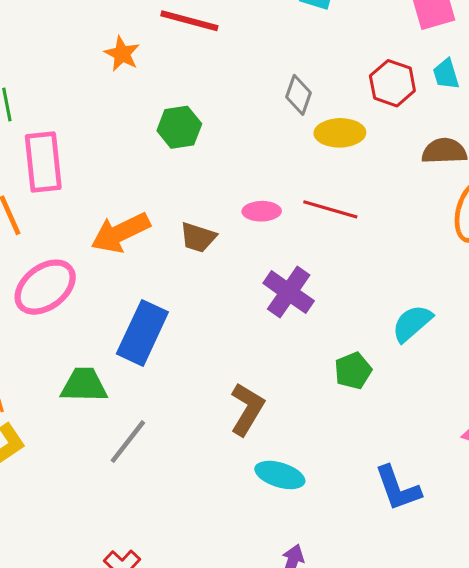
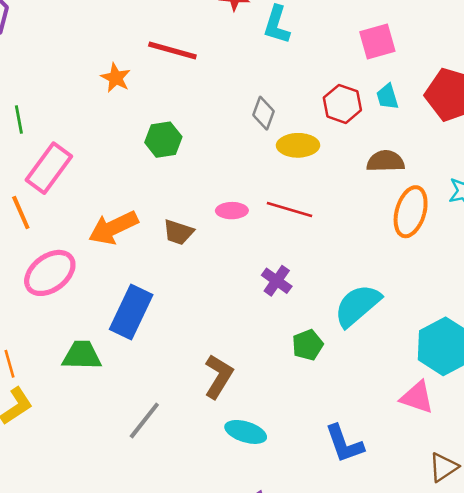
pink rectangle: (43, 162) -> (49, 168), turned 42
purple cross: (289, 292) -> (277, 281), moved, size x0.7
cyan semicircle: (412, 323) -> (357, 305), size x1.4
gray line: (128, 442) -> (144, 421), moved

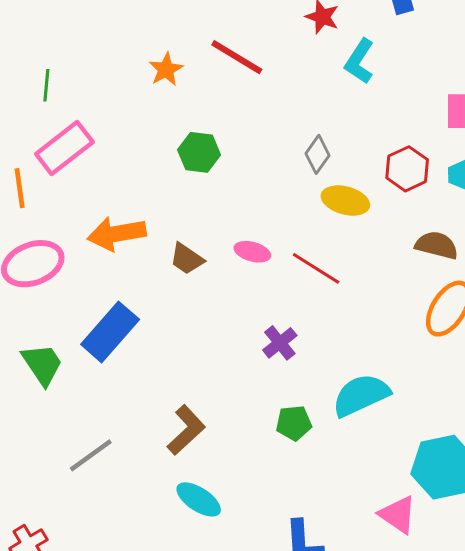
green trapezoid: (82, 355) -> (42, 364), turned 39

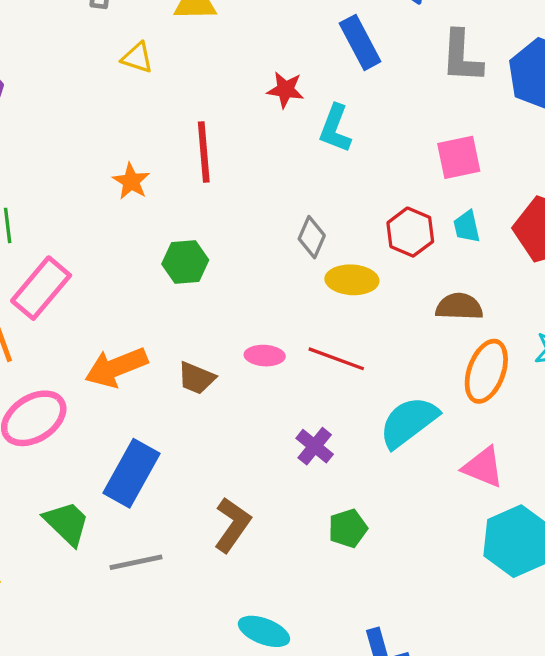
red line: (237, 57) -> (204, 152), turned 66
cyan semicircle: (361, 395) -> (409, 422), moved
brown L-shape: (186, 430) -> (232, 525), moved
gray line: (91, 455) -> (136, 562), moved, turned 36
pink triangle: (398, 515) -> (483, 467), moved

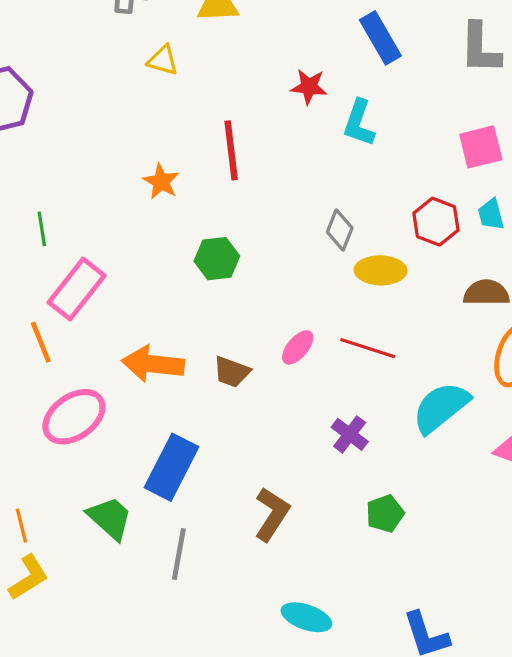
pink ellipse: (265, 356) -> (298, 347), turned -51
orange arrow: (116, 367) -> (153, 364), turned 30
gray line: (136, 562) -> (179, 554), turned -66

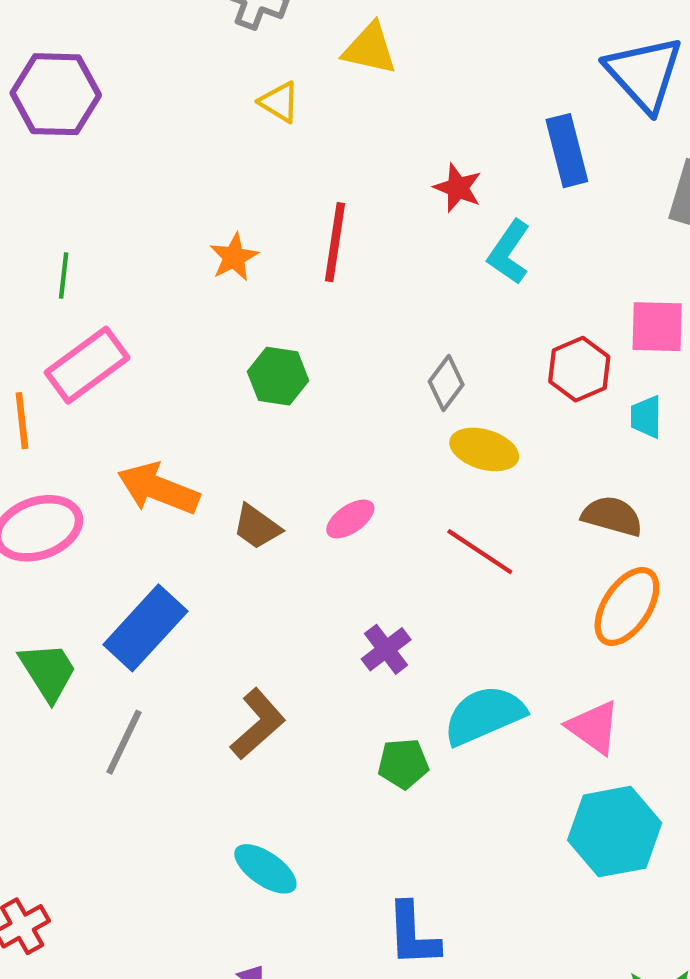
red hexagon: (436, 222) -> (579, 369), moved
red line: (368, 348) -> (480, 552), moved
cyan semicircle: (441, 407) -> (484, 715), moved

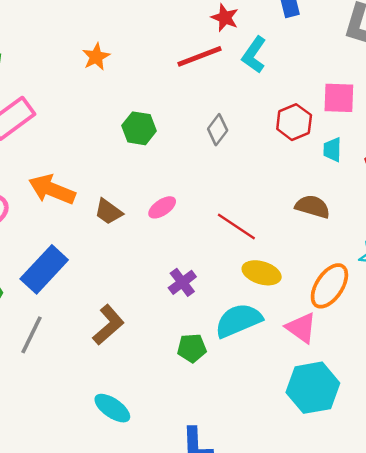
red line: (335, 242) -> (200, 56), moved, turned 60
green hexagon: (278, 376) -> (139, 128), moved
yellow ellipse: (484, 449) -> (262, 273), moved
orange ellipse: (627, 606) -> (329, 286), moved

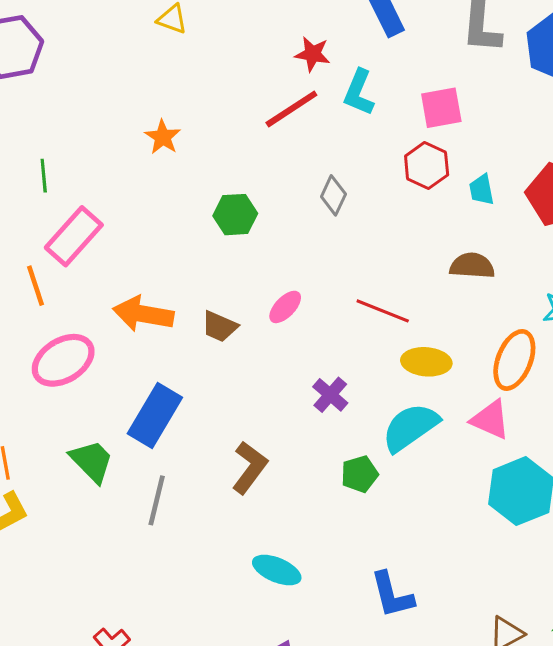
pink square: (339, 98) -> (441, 108), moved

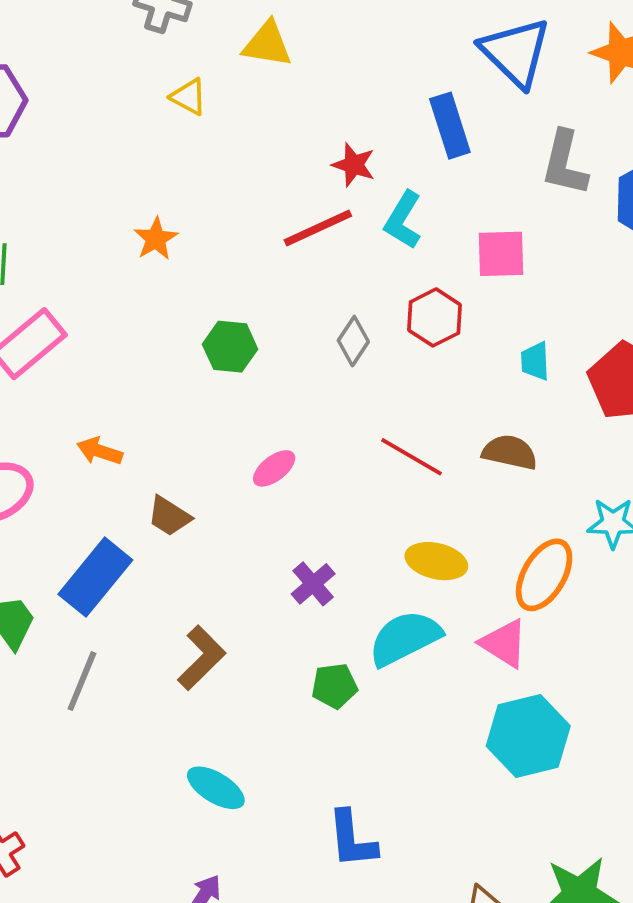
red hexagon: (427, 166) -> (435, 317), moved
red line: (383, 311) -> (411, 457), moved
orange arrow: (143, 314) -> (100, 451), size x0.6
brown trapezoid: (219, 326) -> (169, 516), moved

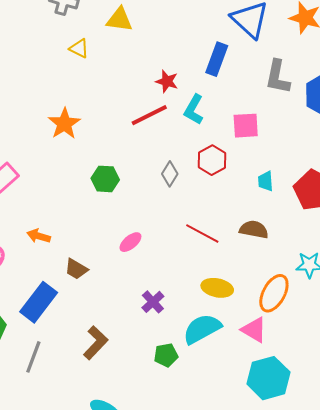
blue rectangle: (450, 126) -> (217, 59), turned 40
orange star: (156, 239) -> (64, 124), size x1.4

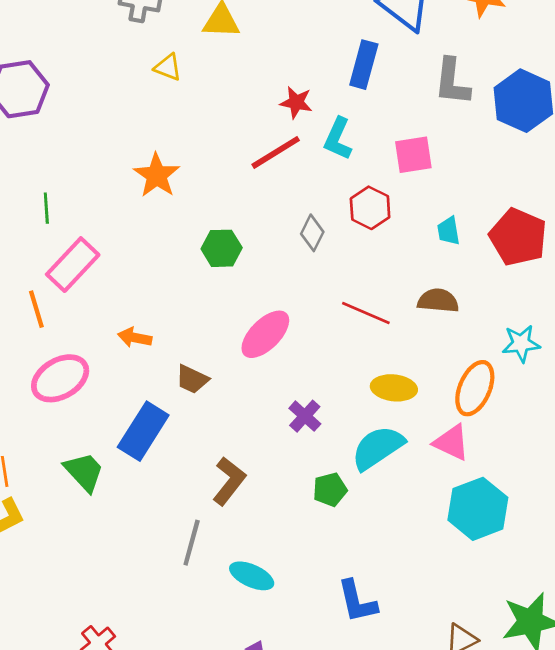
pink ellipse: (130, 242) -> (265, 334), size x1.6
gray line: (33, 357) -> (192, 543), moved

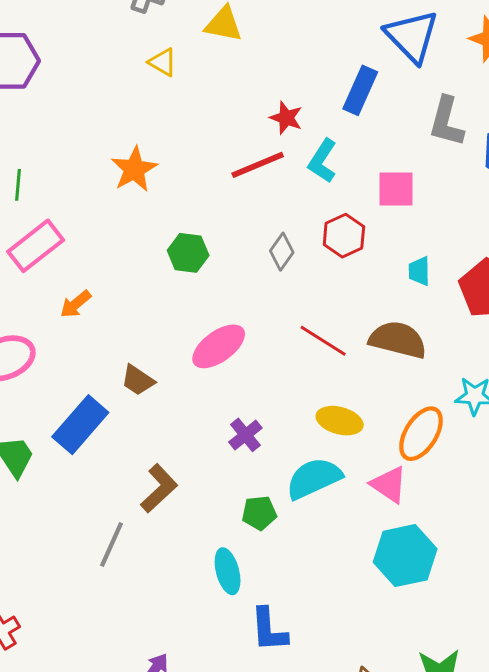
brown semicircle: (438, 301) -> (398, 340), size x1.4
orange arrow: (135, 338) -> (76, 304), moved, turned -60
cyan ellipse: (252, 576) -> (228, 571), moved, turned 42

